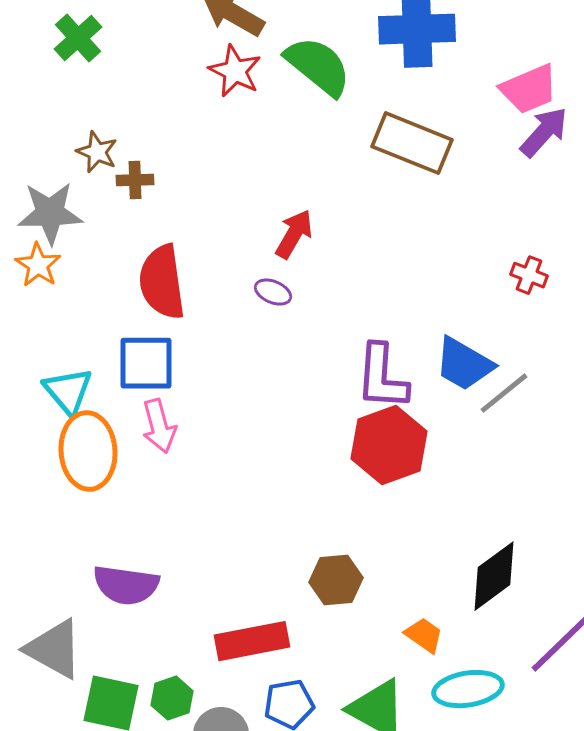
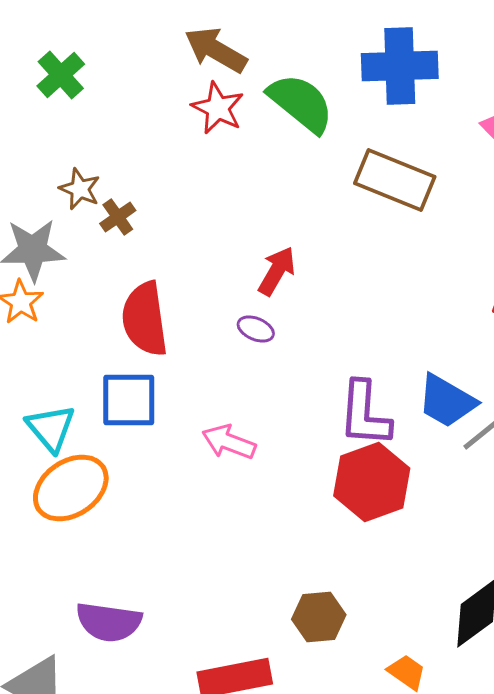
brown cross: (135, 180) -> (118, 217), turned -33
pink arrow: (159, 426) -> (229, 442), moved, turned 126
orange ellipse: (88, 451) -> (71, 488), turned 60

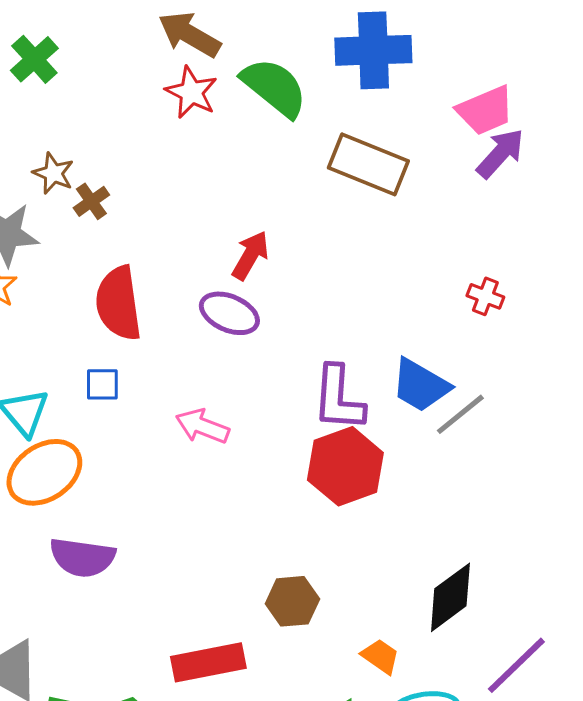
purple ellipse: (256, 329) -> (229, 313), size x1.6
blue square: (129, 400) -> (102, 384), size x0.6
purple semicircle: (109, 622) -> (82, 557), moved

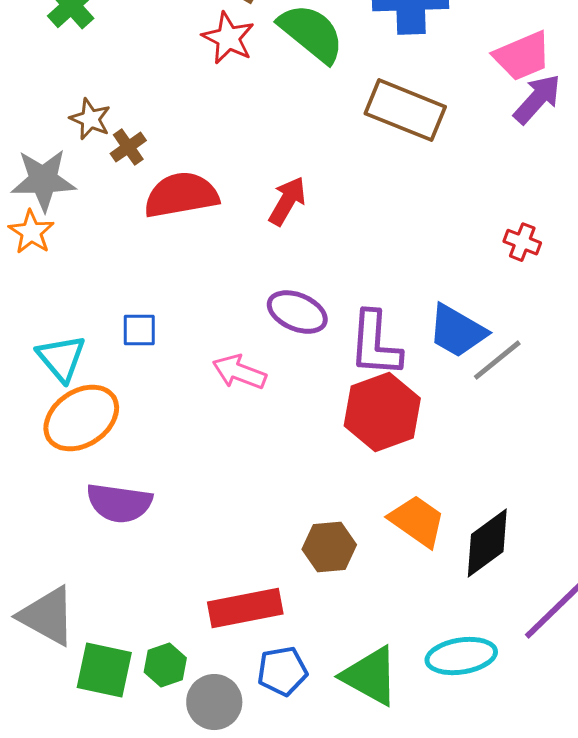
red semicircle: (118, 303) -> (181, 195), moved, turned 88
purple ellipse: (229, 313) -> (297, 312), moved
orange trapezoid: (380, 656) -> (417, 521), moved, size x1.5

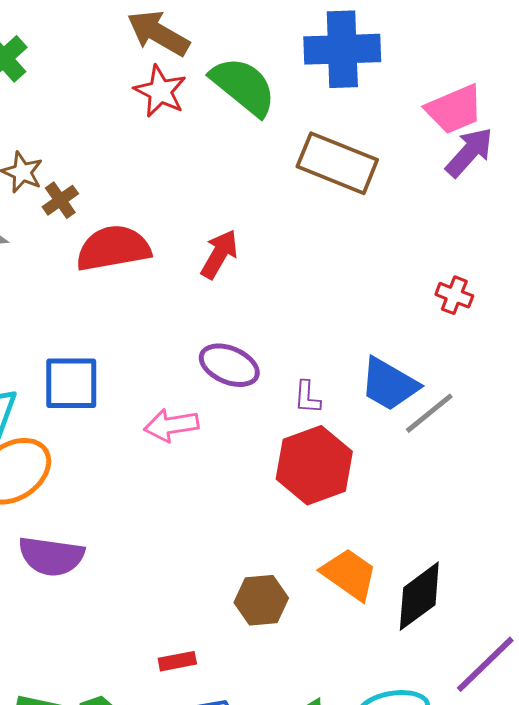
blue square: (139, 330) -> (71, 383), size x1.6
purple L-shape: (375, 344) -> (307, 397), size x0.5
pink arrow: (239, 372) -> (171, 425), turned -30
red rectangle: (245, 608) -> (177, 661), size x0.5

